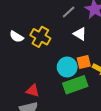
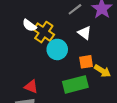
white semicircle: (17, 37) -> (29, 25), moved
cyan circle: (67, 67) -> (57, 49), moved

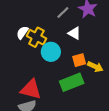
white semicircle: (29, 25) -> (22, 33), turned 96
red triangle: (31, 87) -> (31, 89), size x1.6

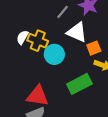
white triangle: (74, 33) -> (77, 32), size x1.5
orange square: (79, 60) -> (94, 48), moved

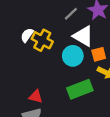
cyan circle: (54, 54) -> (73, 56), moved
red triangle: (38, 96) -> (36, 97), size x0.6

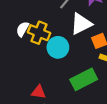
white triangle: (83, 36) -> (81, 24), turned -50
cyan circle: (73, 56) -> (58, 47), moved

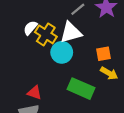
white triangle: (81, 24) -> (71, 33), moved
green rectangle: (84, 79) -> (81, 89), turned 40

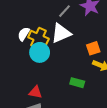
cyan circle: (62, 52) -> (40, 52), moved
green rectangle: (81, 89) -> (77, 83), size x0.6

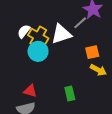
gray line: (64, 11) -> (80, 23), moved
green rectangle: (77, 83) -> (70, 94), moved, turned 56

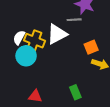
gray line: (80, 23) -> (74, 20), turned 48
cyan circle: (38, 51) -> (26, 56), moved

